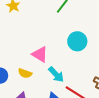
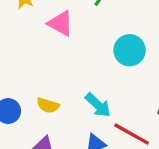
pink triangle: (40, 54) -> (61, 23), moved

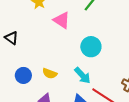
cyan circle: (130, 50) -> (91, 47), moved

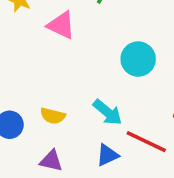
cyan circle: (91, 47) -> (138, 59), moved

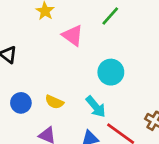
cyan circle: (138, 59) -> (111, 72), moved

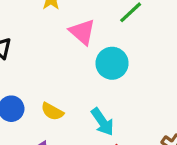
cyan circle: (111, 72) -> (112, 63), moved

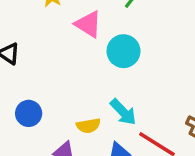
yellow semicircle: (52, 111) -> (88, 126), moved, turned -30

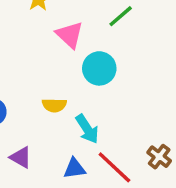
yellow semicircle: (88, 126) -> (54, 105), moved

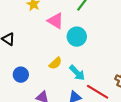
yellow semicircle: (54, 105) -> (55, 63), turned -32

